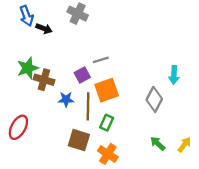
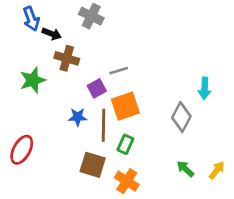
brown cross: (44, 80) -> (67, 58), moved

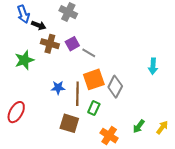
gray line: (119, 71) -> (89, 53), turned 48
purple square: (97, 88) -> (72, 44), moved
gray diamond: (181, 117) -> (115, 87), moved
green arrow: (185, 169) -> (139, 126), turned -96
orange cross: (127, 181) -> (109, 136), moved

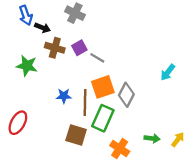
green star: (24, 60) -> (27, 66), turned 30
cyan arrow: (153, 66) -> (168, 72), turned 35
green rectangle: (94, 108) -> (103, 118), size x1.6
green arrow: (139, 126) -> (152, 138), turned -120

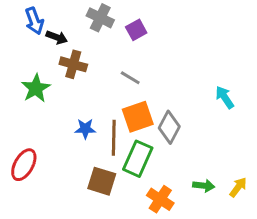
purple square: (79, 48) -> (136, 30), moved
green star: (27, 66) -> (36, 88), turned 30
cyan arrow: (168, 72) -> (225, 97), turned 108

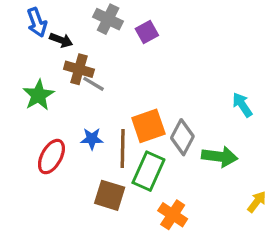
gray line: (130, 78) -> (93, 84), moved
red ellipse: (24, 165) -> (51, 157), moved
green arrow: (204, 186) -> (220, 157), moved, size x1.5

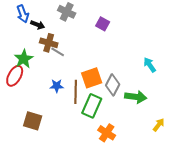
purple square: (147, 32) -> (103, 24), moved, turned -32
red ellipse: (51, 157) -> (15, 76), moved
brown square: (110, 195) -> (33, 121), moved

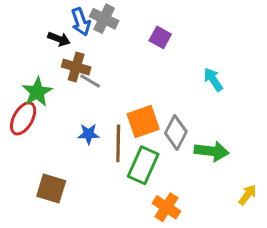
blue arrow: (23, 14) -> (81, 22), moved
cyan arrow: (150, 65) -> (213, 79), moved

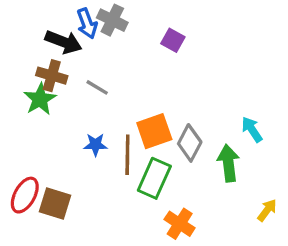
black arrow: (59, 39) -> (63, 42), size x1.5
brown cross: (76, 67) -> (52, 76), moved
cyan arrow: (213, 79) -> (252, 129), moved
red ellipse: (23, 118) -> (25, 195), moved
green arrow: (212, 151) -> (228, 163), turned -104

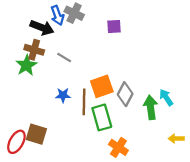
purple square: (173, 40) -> (114, 26), turned -32
cyan arrow: (252, 129) -> (166, 97), moved
green rectangle: (154, 178) -> (102, 117), turned -40
red ellipse: (25, 195) -> (16, 142), moved
yellow arrow: (267, 210) -> (176, 139), turned -128

